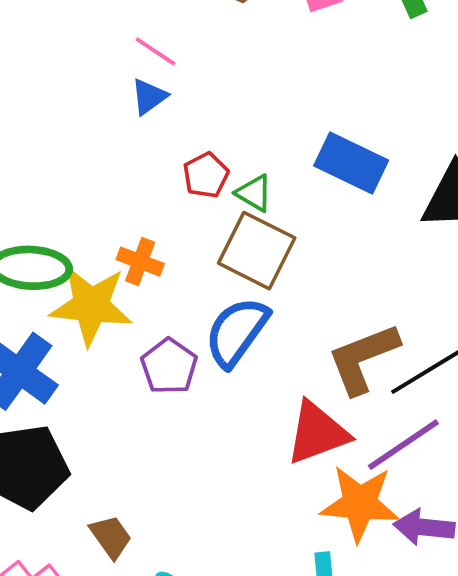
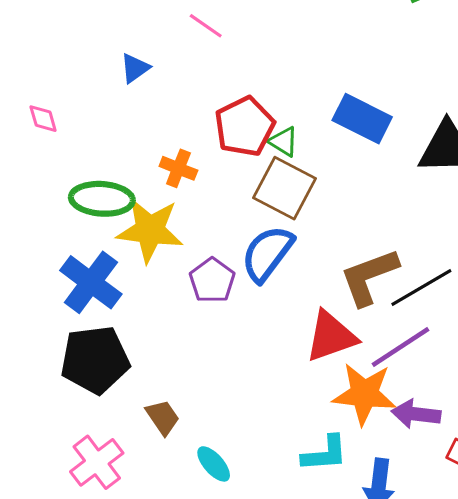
blue triangle: (149, 97) -> (135, 68), moved
red pentagon: (206, 175) -> (245, 126), size x1.6
orange cross: (140, 262) -> (178, 168), moved

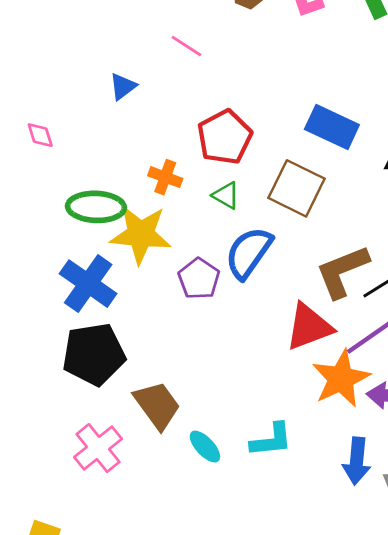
green triangle: (283, 142) -> (226, 195), moved
brown square: (285, 188) -> (297, 188), moved
orange star: (364, 394) -> (341, 379), turned -30
brown trapezoid: (163, 417) -> (157, 405), size x1.5
cyan L-shape: (325, 454) -> (271, 440), moved

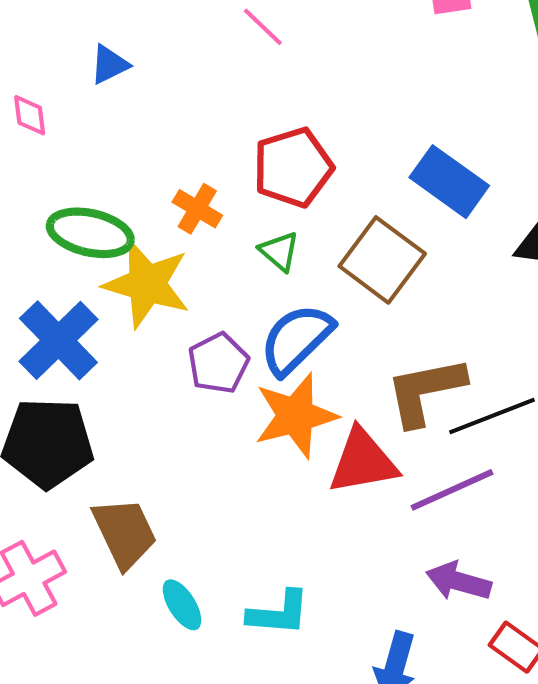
blue triangle: (123, 87) -> (109, 65), moved
orange star: (341, 379) -> (296, 416), moved

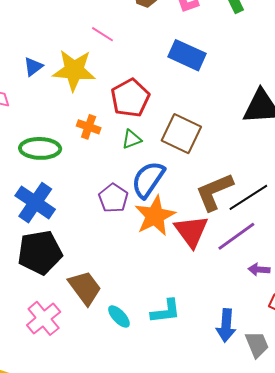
blue rectangle: (449, 182) -> (187, 55), moved
green triangle: (279, 251) -> (132, 139), turned -50
yellow star: (147, 284) -> (74, 70), moved
red triangle: (363, 461) -> (191, 231), turned -45
purple arrow: (459, 581) -> (259, 270), moved, size x0.7

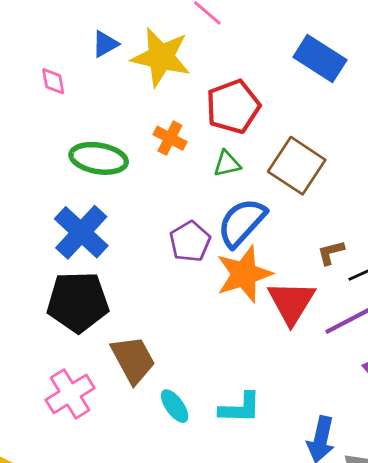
brown L-shape: (214, 192) -> (331, 253), size x0.5

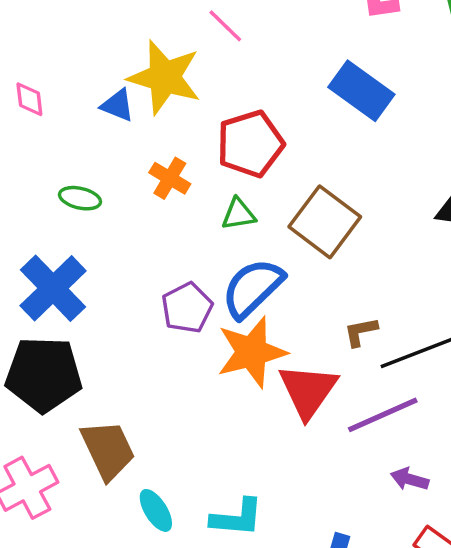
blue triangle: (105, 44) -> (118, 105), moved, turned 48
green ellipse: (99, 158) -> (80, 198), size x0.6

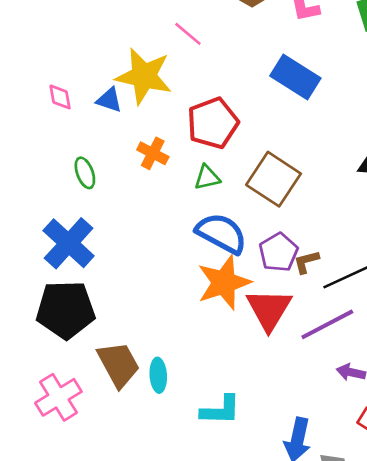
pink diamond: (29, 99) -> (60, 97), moved
green ellipse: (80, 198) -> (85, 173), turned 60
blue semicircle: (253, 288) -> (221, 233), turned 76
purple pentagon: (187, 308) -> (279, 252), moved
cyan ellipse: (156, 510) -> (158, 375), moved, turned 32

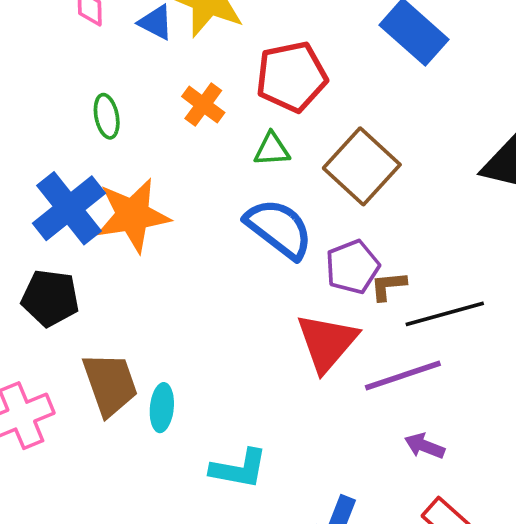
orange star: (224, 283) -> (133, 215), moved
black pentagon: (66, 310) -> (50, 298), size x0.7

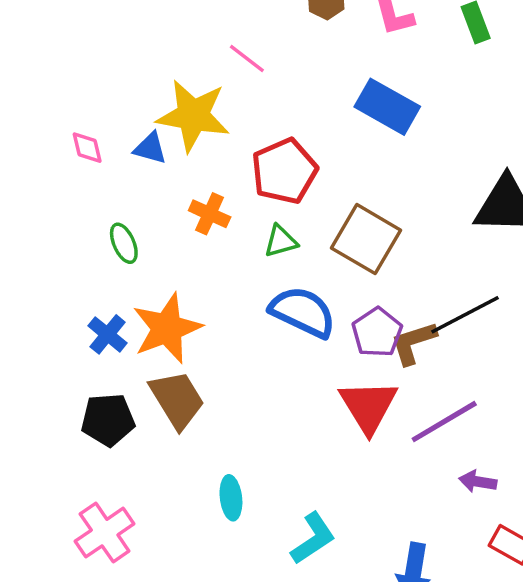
blue cross: (69, 208) -> (108, 334), size x0.6
brown L-shape: (388, 286) -> (413, 343), size x1.4
black line: (445, 314) -> (465, 315), moved
brown trapezoid: (110, 384) -> (177, 400), moved
cyan L-shape: (239, 469) -> (313, 538), turned -32

